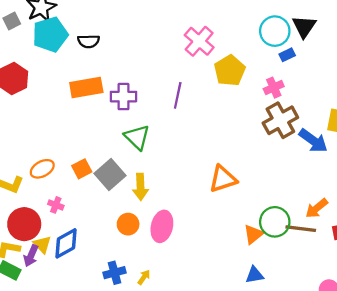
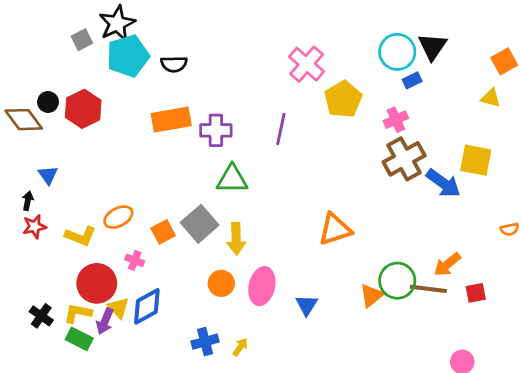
green triangle: (137, 137) -> (232, 179), turned -44
orange square: (82, 169) -> (163, 232), moved
blue triangle: (254, 275) -> (307, 305), moved, turned -48

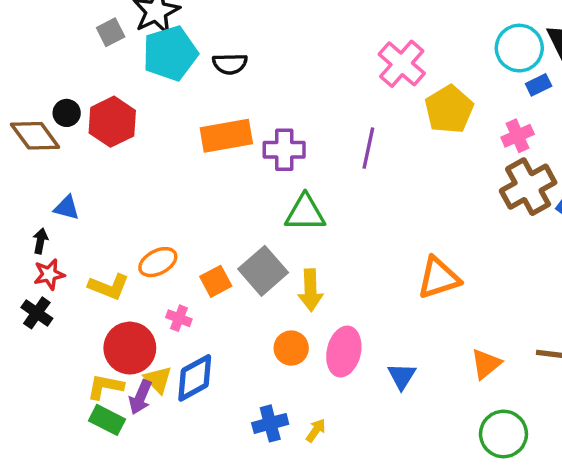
blue triangle: (48, 175) -> (67, 208), turned -40
green circle: (397, 281) -> (503, 434), moved
black cross: (41, 316) -> (37, 313), moved

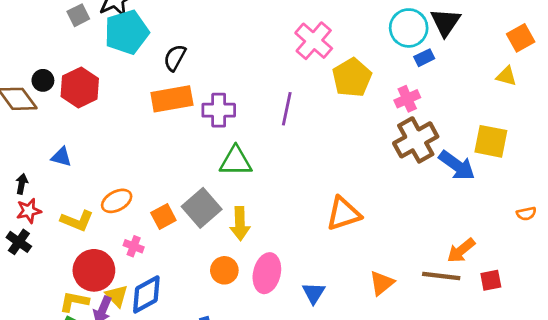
black semicircle: (230, 64) -> (175, 58), moved, turned 120
blue triangle: (67, 208) -> (61, 157), moved

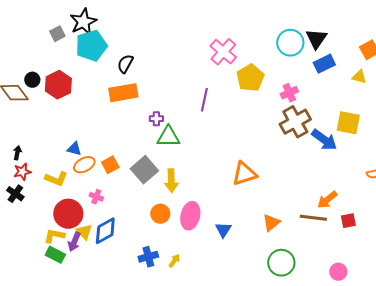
blue rectangle: (424, 58) -> (324, 64), moved, size x1.5
purple cross: (219, 110) -> (156, 119), moved, size x0.6
blue triangle: (61, 157) -> (74, 149), moved
orange square: (163, 216) -> (110, 165), moved

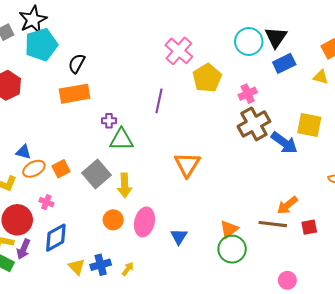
orange triangle: (244, 174) -> (187, 165), moved, turned -40
yellow triangle: (84, 232) -> (77, 267), moved
green circle: (281, 263) -> (232, 249), moved
pink circle: (338, 272) -> (287, 280), moved

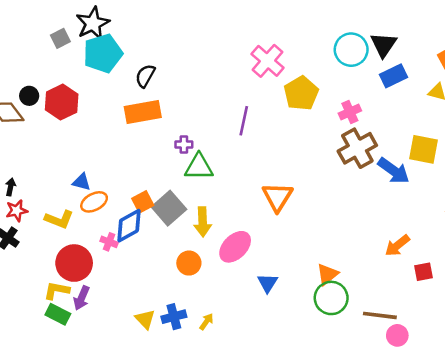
orange square: (61, 169) -> (143, 202), moved
pink ellipse: (144, 222) -> (235, 247), moved, turned 32
brown line: (273, 224) -> (380, 315), moved
blue diamond: (56, 238) -> (129, 226), moved

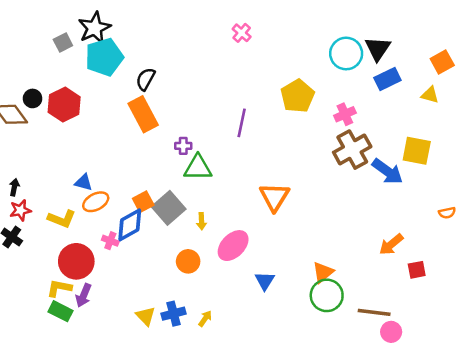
pink cross: (268, 61) -> (242, 33), moved, size x0.6
orange rectangle: (143, 112) -> (143, 114), turned 72
yellow arrow: (203, 222) -> (201, 221), size x0.6

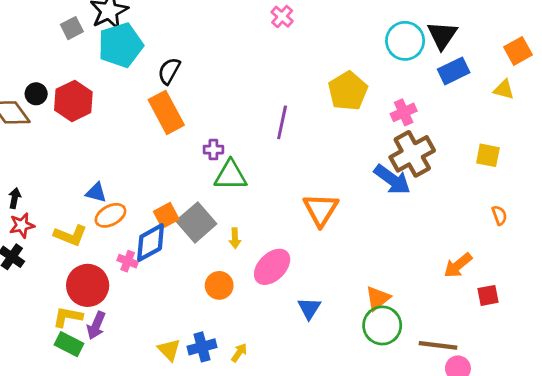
yellow square: (417, 151) -> (488, 155), size x0.7
blue arrow: (387, 171) -> (392, 180), moved
orange semicircle: (447, 213) -> (499, 215), moved, turned -98

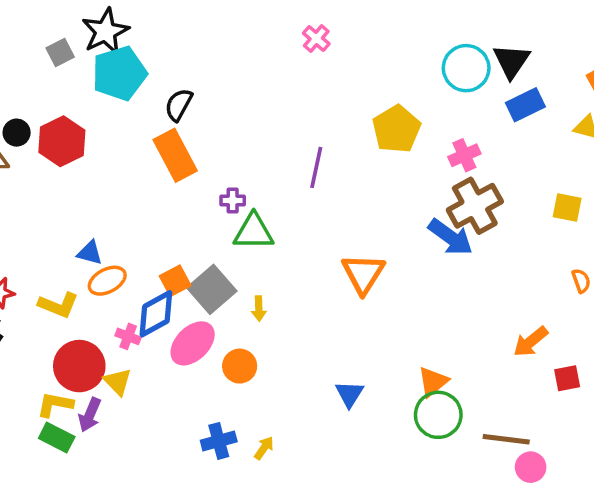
pink ellipse: (272, 267) -> (193, 343), moved
yellow triangle: (169, 350) -> (118, 382), moved

